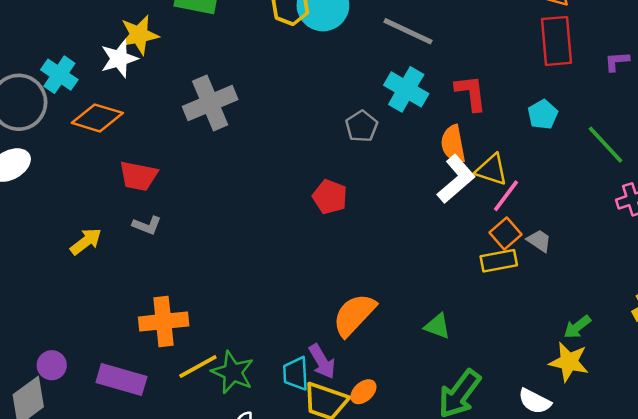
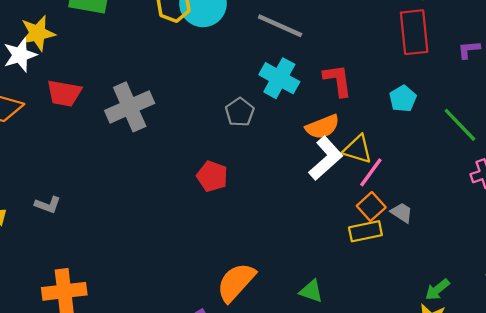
gray cross: (210, 103) -> (130, 107), moved
orange semicircle: (453, 144) -> (323, 127), turned -100
red trapezoid: (138, 176) -> (64, 93), moved

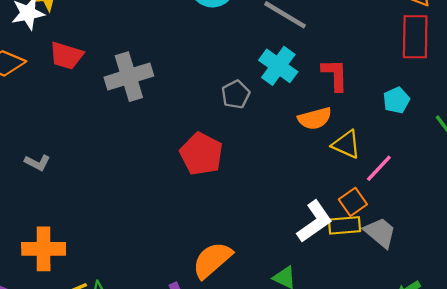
white L-shape: (326, 158) -> (315, 222), moved
pink line: (371, 172) -> (379, 168), moved
red pentagon: (212, 176) -> (201, 154), size x1.4
gray trapezoid: (402, 213) -> (380, 232), moved, size x1.5

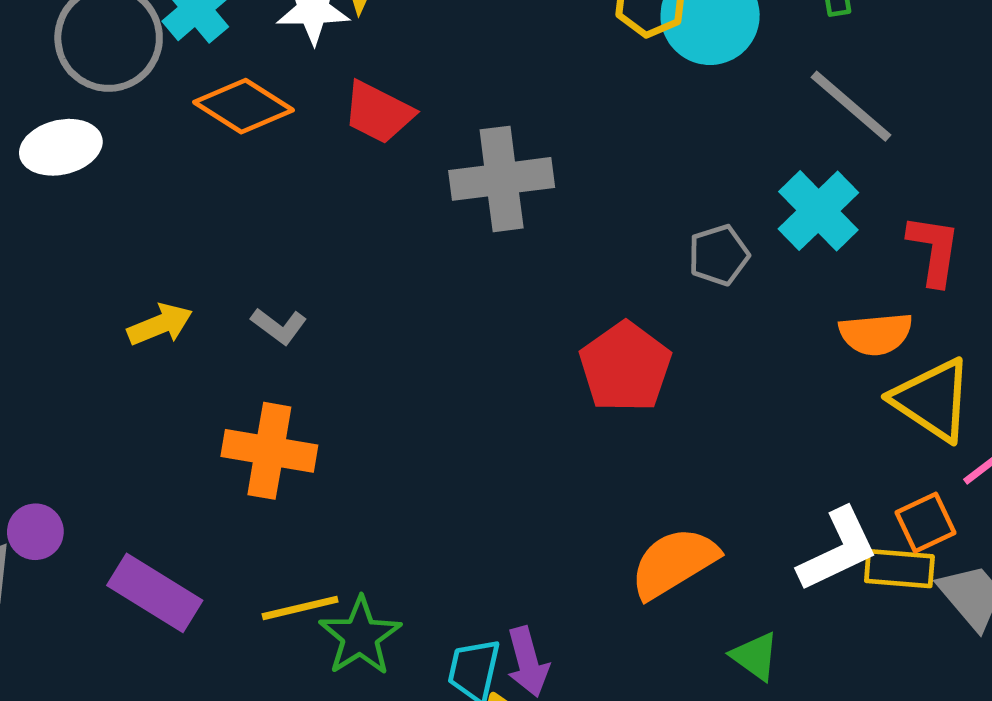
yellow triangle: (346, 144) -> (932, 400), size x1.4
orange cross: (44, 249) -> (269, 451), moved
orange semicircle: (212, 260) -> (674, 563), moved

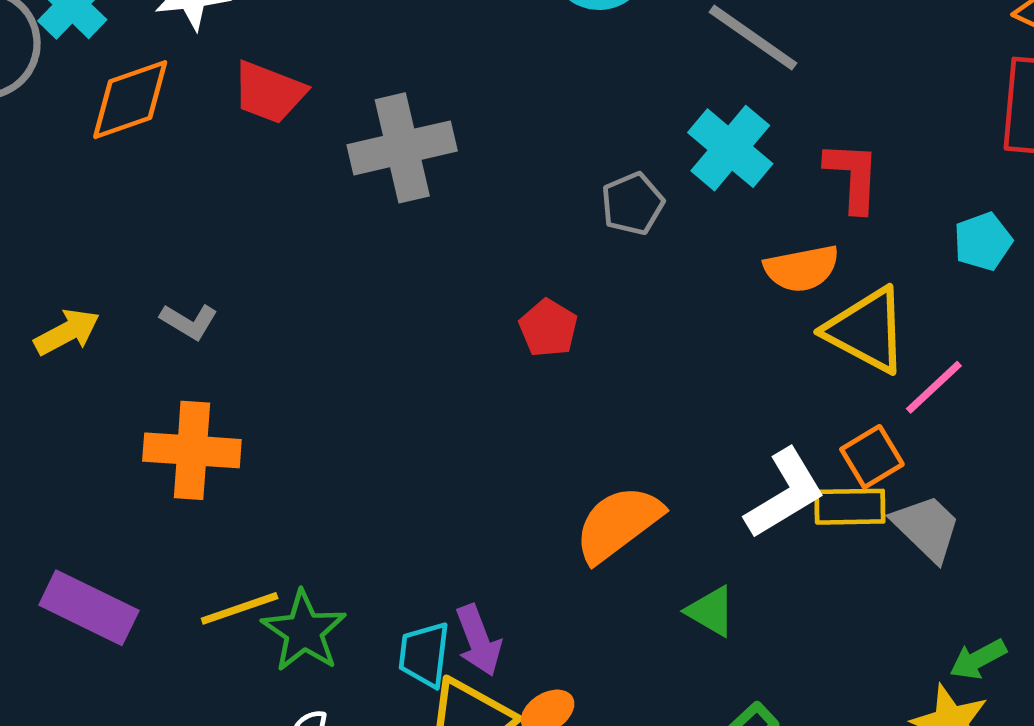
orange diamond: (243, 106) -> (130, 100), turned -46
red pentagon: (625, 367) -> (548, 328), size x0.6

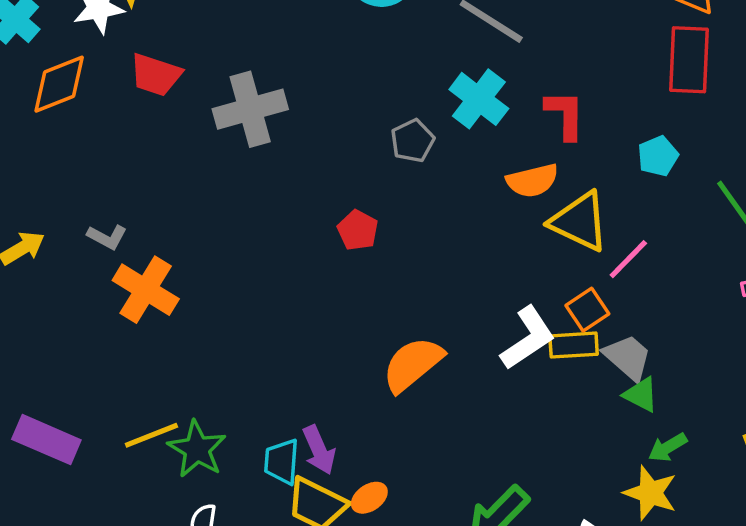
orange cross: (192, 450) -> (146, 290), moved, turned 30
green triangle: (711, 611) -> (641, 395), moved

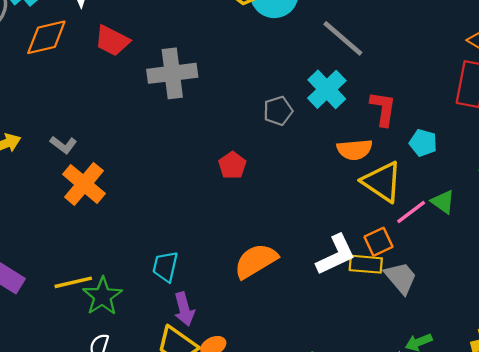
cyan pentagon: (658, 156) -> (423, 143), moved, turned 30
green triangle: (641, 395) -> (443, 202), moved
cyan trapezoid: (282, 462) -> (165, 267), moved

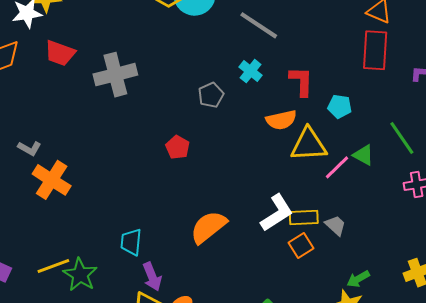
cyan cross: (327, 89) -> (251, 71), size x0.7
yellow triangle: (382, 182) -> (309, 145), turned -30
orange square: (379, 242) -> (301, 245), moved
gray trapezoid: (401, 278) -> (336, 225), size x0.7

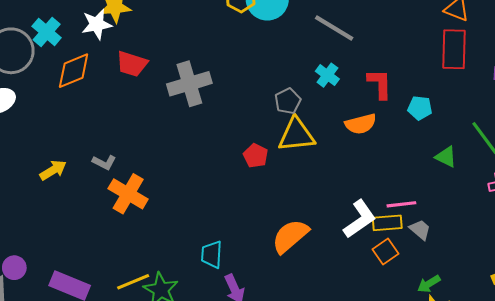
yellow triangle: (309, 145) -> (296, 135), moved
pink line: (337, 167) -> (401, 204), moved, turned 40
green arrow: (358, 279) -> (429, 284), moved

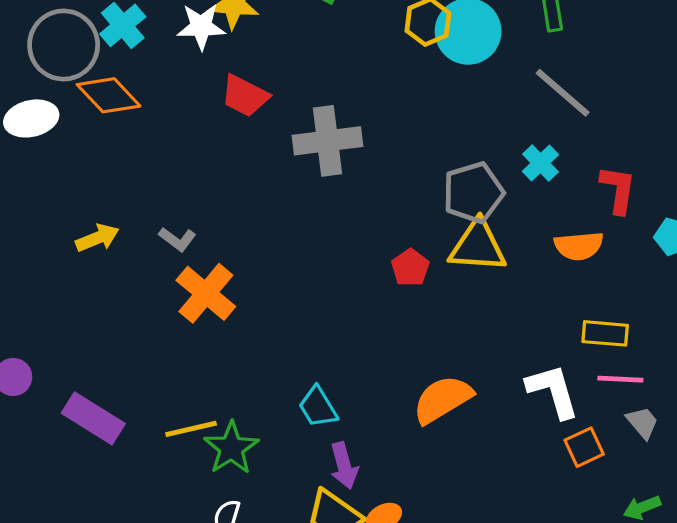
orange diamond: (74, 71) -> (109, 95), moved, turned 60
gray pentagon: (288, 101) -> (473, 193), size x1.5
white L-shape: (360, 219) -> (553, 391), turned -81
yellow rectangle: (387, 223) -> (605, 333), moved
cyan trapezoid: (212, 254) -> (318, 407), turned -44

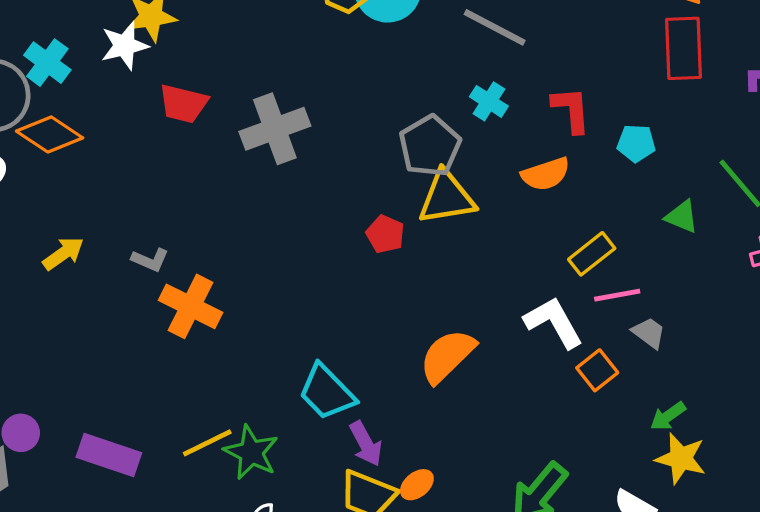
yellow arrow: (97, 238) -> (63, 254), moved
yellow rectangle: (605, 333) -> (592, 254), turned -30
cyan trapezoid: (318, 407) -> (327, 392), size x1.4

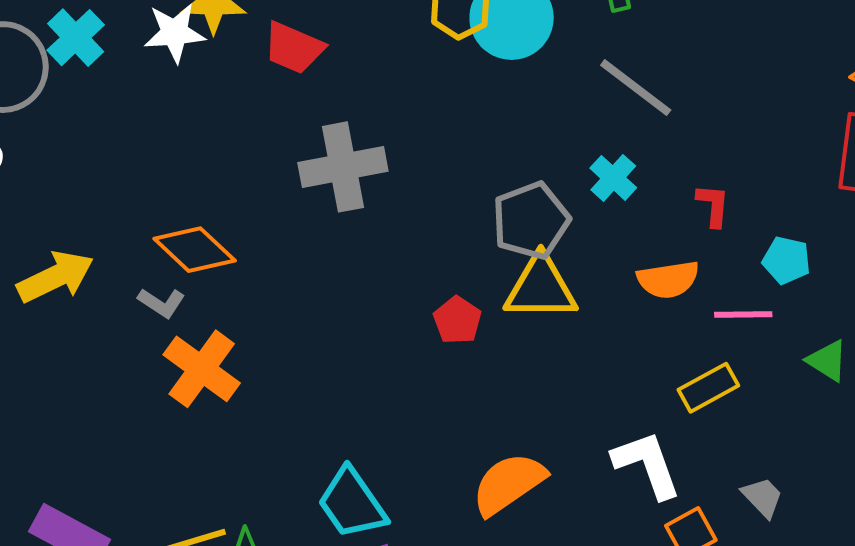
red trapezoid: (183, 104) -> (294, 48), moved
red L-shape: (571, 110) -> (713, 205), size x0.7
orange diamond: (50, 134) -> (195, 250), moved
yellow arrow: (63, 254) -> (55, 277), size x1.4
pink line: (617, 295) -> (743, 315), moved

